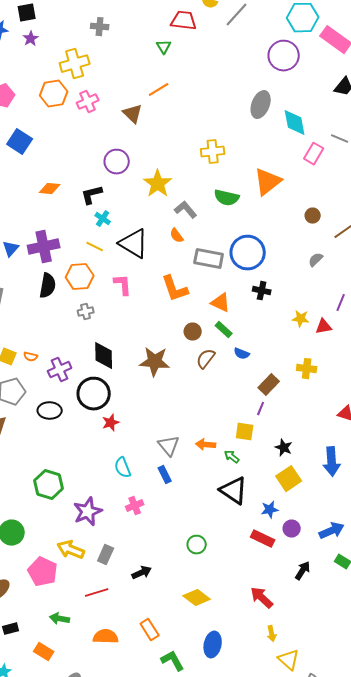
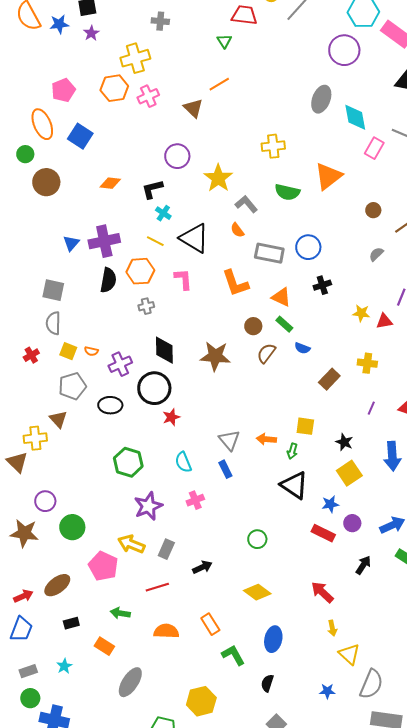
blue circle: (248, 253) -> (308, 247), size x0.7
black cross: (262, 291) -> (322, 285), turned -30
purple line: (261, 409) -> (371, 408), moved
green arrow: (232, 457) -> (292, 451), turned -112
green hexagon: (49, 485) -> (128, 462), moved

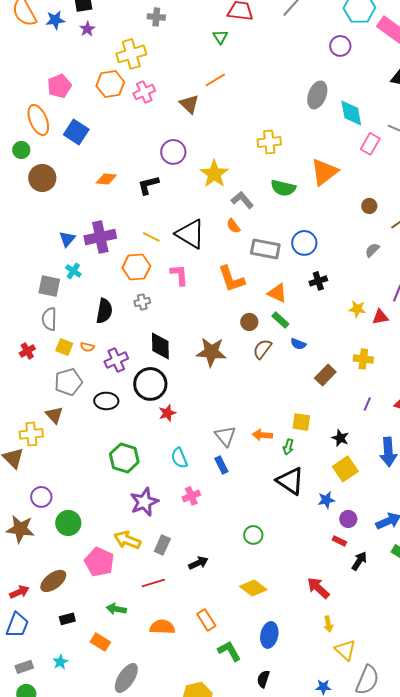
purple circle: (344, 50) -> (340, 46), size x0.7
cyan cross: (163, 213) -> (73, 271), moved
black semicircle: (108, 280) -> (104, 311), moved
red rectangle: (323, 533) -> (339, 541), moved, size x0.6

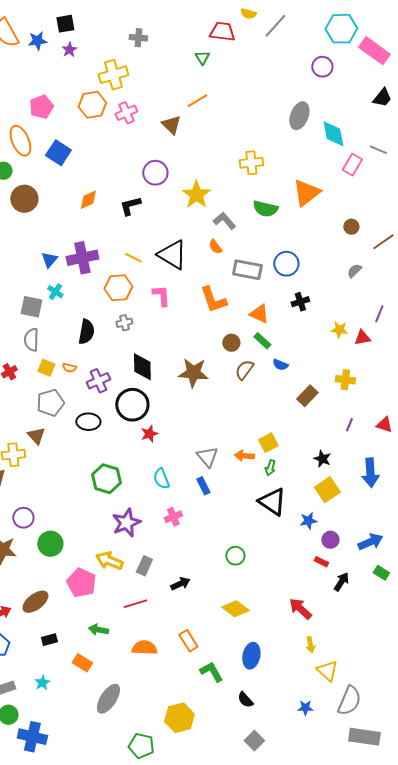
orange diamond: (106, 179) -> (88, 200), turned -30
yellow square: (301, 422) -> (268, 443), moved, turned -36
black semicircle: (263, 679) -> (245, 700), turned -60

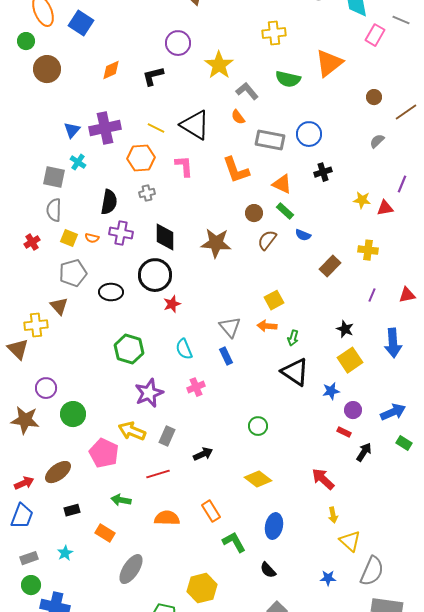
purple cross: (98, 381) -> (121, 233), moved, turned 35
red triangle: (384, 425) -> (407, 295), turned -30
yellow square: (268, 443) -> (274, 300), moved

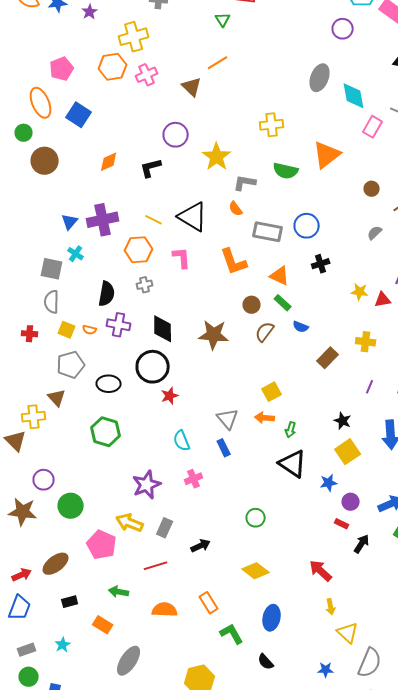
gray L-shape: (247, 91) -> (245, 183), turned -40
red cross: (32, 242) -> (30, 334), turned 35
green hexagon: (129, 349) -> (106, 432), moved

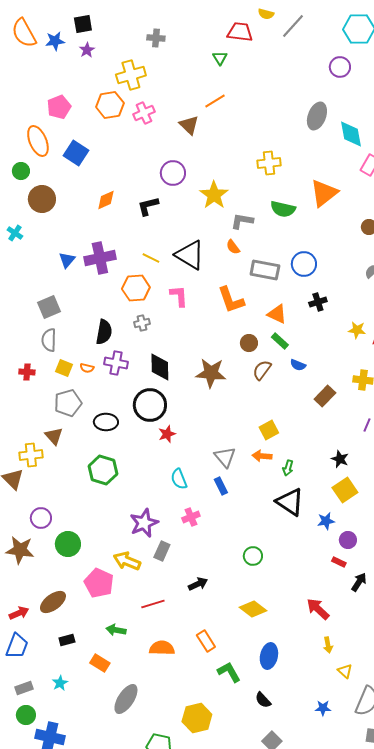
cyan cross: (76, 254) -> (15, 233), moved
gray square: (52, 269) -> (49, 307), turned -35
gray rectangle: (165, 528) -> (162, 551), moved
yellow triangle: (348, 633) -> (345, 671), size x0.7

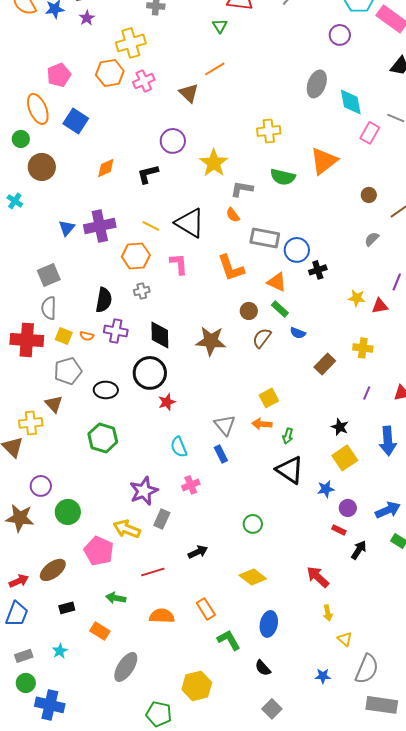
blue circle: (304, 264) -> (297, 250), moved
red cross: (27, 372) -> (27, 340), size x2.0

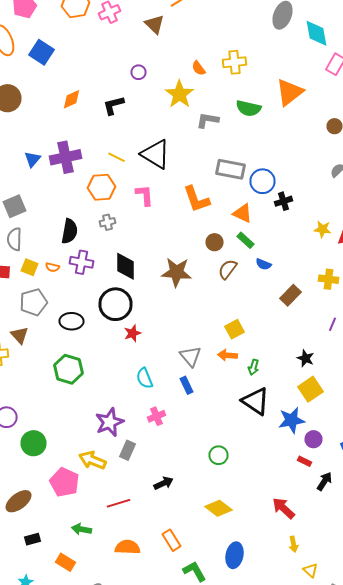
purple circle: (173, 141) -> (138, 72), size x0.6
orange semicircle: (233, 215) -> (198, 68), moved
blue star: (326, 489) -> (292, 420), size x1.5

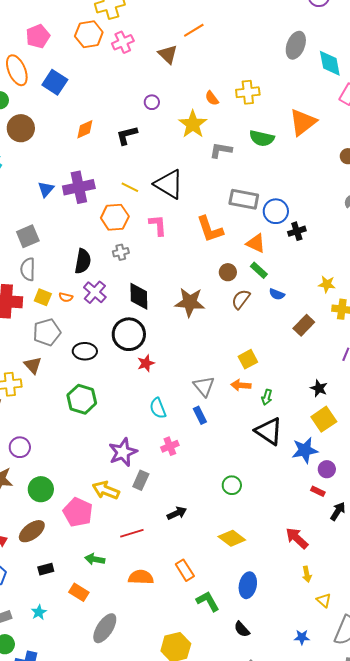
yellow star: (322, 229) -> (327, 284), moved
purple cross: (82, 262) -> (95, 292), turned 30
green circle: (34, 443) -> (41, 489), moved

